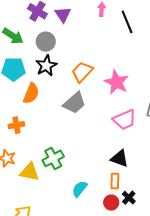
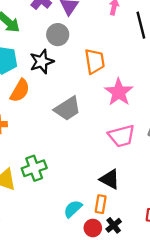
gray circle: (46, 42) -> (58, 35), moved
orange trapezoid: (82, 72) -> (95, 61), moved, turned 120
cyan semicircle: (80, 189) -> (73, 209), moved

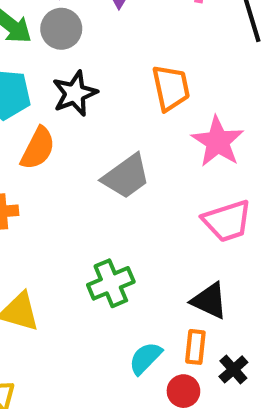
gray circle: (58, 35) -> (61, 29), moved
green cross: (34, 168) -> (111, 283), moved
black cross: (114, 225) -> (233, 369), moved

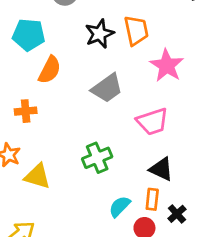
black star: (75, 93) -> (99, 34), moved
pink trapezoid: (227, 221) -> (152, 122), moved

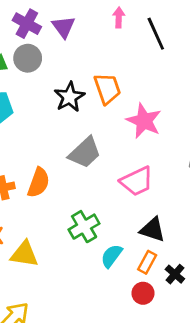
orange semicircle: (50, 70) -> (39, 183), moved
orange rectangle: (152, 199) -> (147, 262), turned 30
cyan semicircle: (120, 207) -> (111, 256), moved

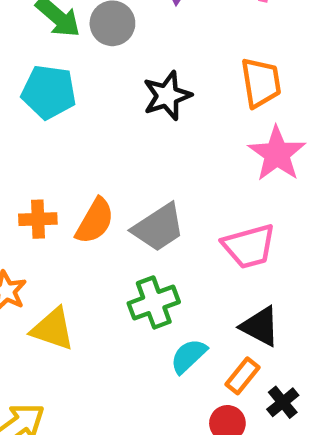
orange trapezoid: (107, 89) -> (261, 83), moved
gray trapezoid: (85, 153) -> (158, 228), moved

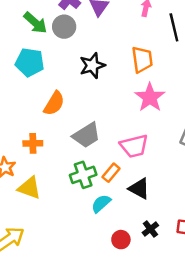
orange cross: (38, 219) -> (33, 143), moved
orange semicircle: (95, 221) -> (54, 103), moved
orange rectangle: (243, 376) -> (111, 173), moved

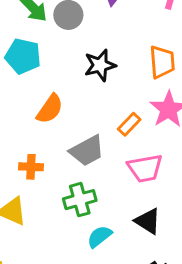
orange cross: (33, 143) -> (31, 167), moved
orange rectangle: (111, 173) -> (129, 124), moved

